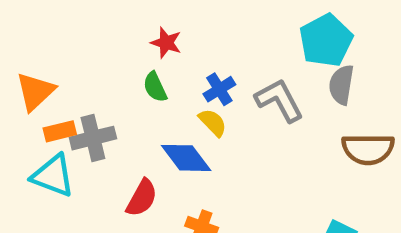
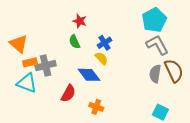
gray semicircle: (341, 85) -> (155, 74), moved
orange triangle: (35, 91) -> (19, 44), turned -36
gray L-shape: (279, 100) -> (157, 45), moved
brown semicircle: (368, 149) -> (174, 71), turned -115

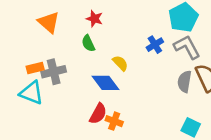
blue cross: (105, 43) -> (155, 45), moved
orange triangle: (19, 44) -> (49, 22), moved
red semicircle: (68, 93) -> (98, 114), moved

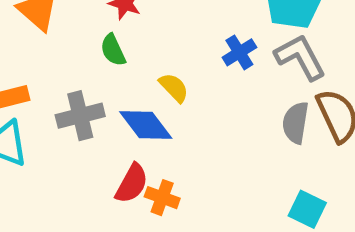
gray cross: (54, 72) -> (80, 116), moved

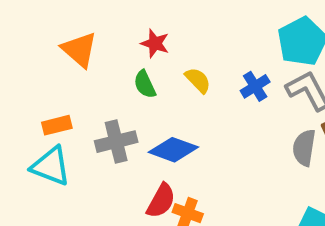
yellow semicircle: (174, 88) -> (198, 80), moved
blue diamond: (146, 125) -> (173, 150), turned -33

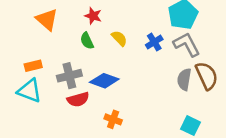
red semicircle: (161, 201) -> (78, 99), moved, turned 45

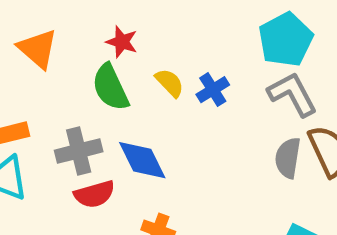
green semicircle: (87, 41) -> (110, 87), size x1.5
blue cross: (154, 42) -> (213, 90), moved
blue diamond: (104, 81) -> (142, 160), turned 44

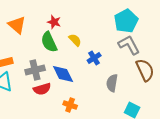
blue cross: (213, 90) -> (94, 58), moved
gray semicircle: (288, 158) -> (112, 83), moved

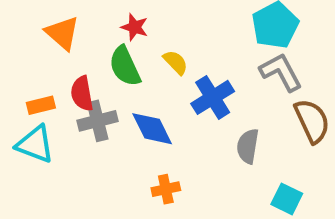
blue cross: (94, 58) -> (213, 97), size x1.5
red semicircle: (42, 89) -> (82, 94), moved, turned 96
orange cross: (70, 105) -> (166, 189), turned -32

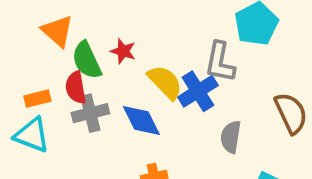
red star: (135, 27) -> (123, 51), moved
yellow semicircle: (176, 62) -> (165, 82), moved, size x1.5
green semicircle: (125, 66) -> (87, 60), moved
gray L-shape: (281, 72) -> (220, 62), moved, turned -141

